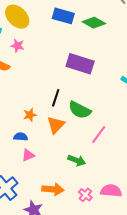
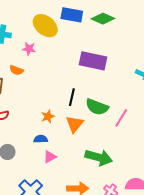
yellow ellipse: (17, 17) -> (45, 26), moved
pink line: (99, 135) -> (121, 118), moved
green arrow: (77, 160) -> (99, 157), size x1.5

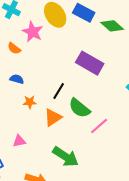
pink star: (29, 49) -> (33, 32), size x1.5
blue semicircle: (41, 139) -> (17, 79), moved

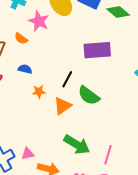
purple rectangle: (90, 63) -> (97, 50), turned -32
pink line: (99, 126) -> (108, 155), moved, turned -30
pink triangle: (19, 141) -> (28, 154), moved

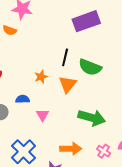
blue semicircle: (25, 69) -> (23, 99), moved
pink triangle: (28, 154) -> (43, 115), moved, turned -32

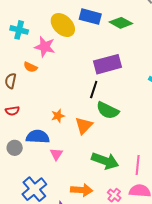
black line: (65, 57) -> (94, 90), moved
blue semicircle: (23, 99) -> (38, 137), size x1.6

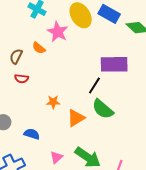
red semicircle: (12, 111) -> (22, 79), moved
blue semicircle: (38, 137) -> (32, 134), moved, size x0.7
pink triangle: (56, 154) -> (56, 157), moved

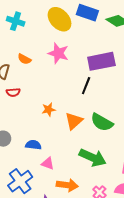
pink star: (58, 32) -> (58, 53), moved
green semicircle: (103, 109) -> (102, 122), moved
pink triangle: (56, 157) -> (48, 164), moved, turned -48

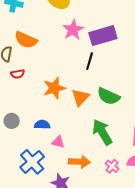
pink star: (58, 53) -> (73, 30), moved, turned 30
orange semicircle: (24, 59) -> (26, 40), size x1.6
orange star: (49, 109) -> (54, 88), size x1.6
green arrow: (93, 158) -> (102, 132), turned -140

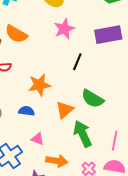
purple rectangle: (103, 36) -> (108, 35), moved
orange triangle: (80, 97) -> (65, 110), moved
blue semicircle: (42, 125) -> (27, 111), moved

